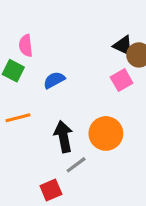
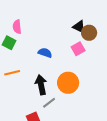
blue semicircle: (54, 80) -> (45, 53), moved, turned 48

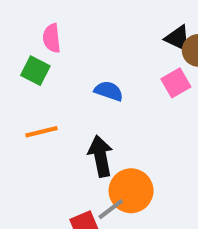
orange circle: (68, 83) -> (131, 191), moved
gray line: (49, 103) -> (111, 209), moved

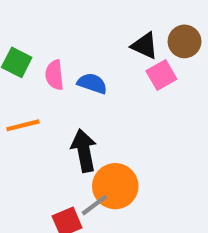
pink semicircle: (52, 38) -> (54, 75), moved
black triangle: (178, 38) -> (145, 46), moved

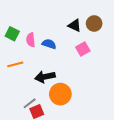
pink square: (161, 75) -> (83, 49), moved
black arrow: (84, 151) -> (45, 77), turned -90
gray line: (94, 205) -> (30, 103), moved

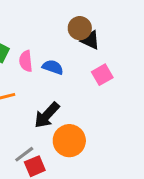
brown circle: (94, 23) -> (80, 28), moved
black arrow: (45, 77) -> (47, 115), turned -36

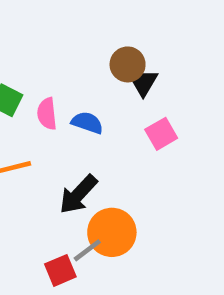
black triangle: (90, 40) -> (143, 82), turned 35
gray line: (24, 154) -> (87, 250), moved

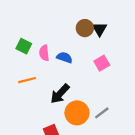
black triangle: (143, 82) -> (100, 29), moved
gray line: (87, 250) -> (102, 113), moved

